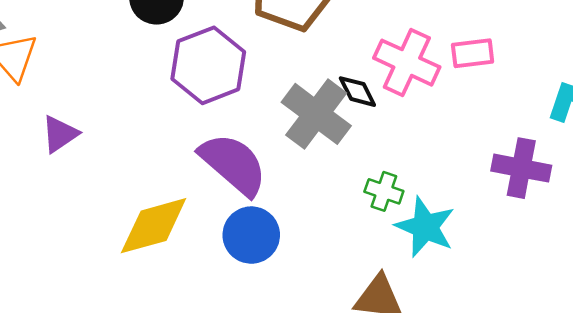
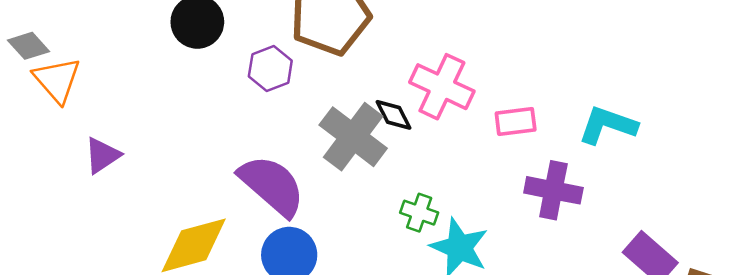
pink rectangle: (473, 53) -> (516, 122), moved
purple hexagon: (208, 65) -> (270, 68), moved, size x0.6

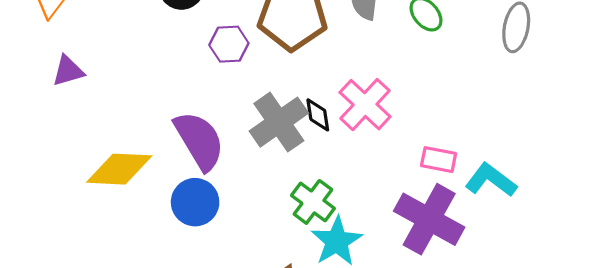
pink rectangle: (516, 122) -> (439, 160), moved
purple cross: (553, 190) -> (429, 219), size x1.4
green cross: (419, 213) -> (313, 202), size x1.4

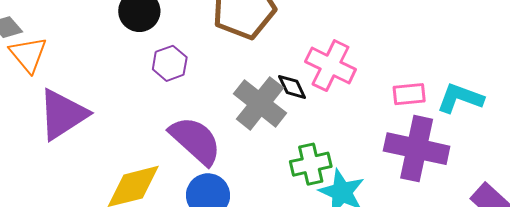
purple hexagon: (229, 44) -> (170, 63), moved
purple triangle: (68, 71) -> (63, 114), size x1.8
green cross: (313, 202) -> (311, 164), turned -33

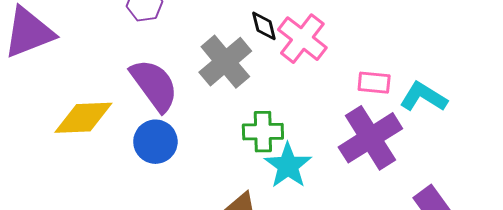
black diamond: (292, 87) -> (264, 26), moved
purple cross: (417, 149) -> (370, 138), turned 34

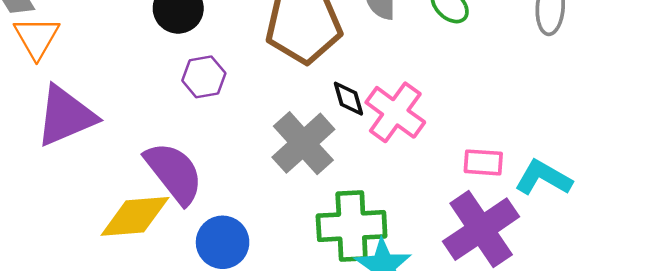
purple semicircle: (154, 85) -> (174, 173), moved
green cross: (263, 132) -> (352, 226), size x1.4

